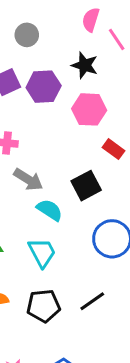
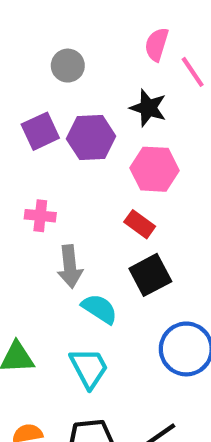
red rectangle: (114, 149) -> (140, 224), moved
gray arrow: (28, 179) -> (70, 266), turned 52

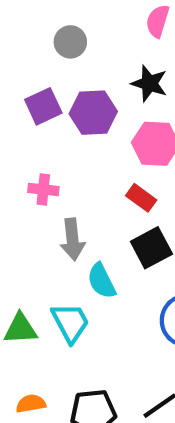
cyan semicircle: (100, 309) -> (102, 281), turned -150
cyan trapezoid: (89, 368) -> (70, 323), moved

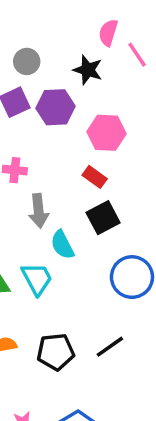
gray circle: (70, 42) -> (27, 61), moved
black star: (149, 83) -> (88, 70), moved

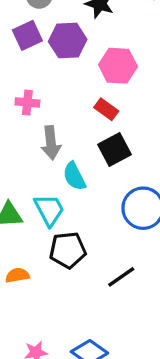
black pentagon: (56, 352) -> (68, 250), moved

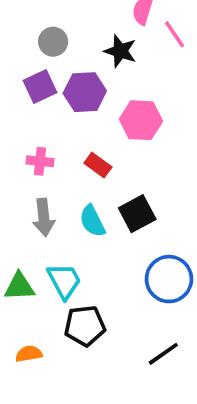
red rectangle: (106, 109) -> (98, 165), moved
gray arrow: (51, 143) -> (44, 217), moved
cyan semicircle: (74, 176) -> (92, 221), moved
black line: (121, 277) -> (163, 354), moved

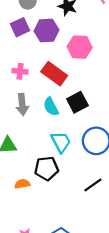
red rectangle: (98, 165) -> (54, 74), size x1.6
cyan trapezoid: (64, 281) -> (61, 142), moved
orange semicircle: (29, 354) -> (22, 184), moved

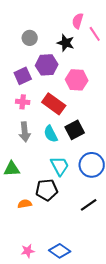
purple square: (20, 27) -> (23, 76), moved

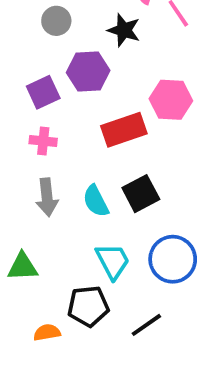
pink hexagon: (77, 80) -> (171, 100), moved
red rectangle: (54, 104) -> (124, 130), moved, turned -55
black line: (89, 205) -> (146, 325), moved

